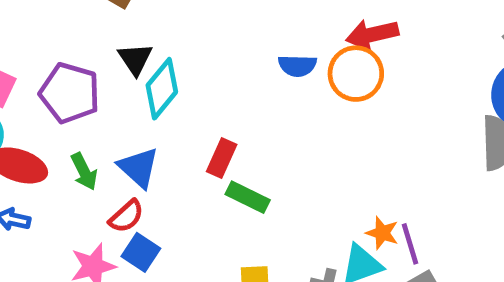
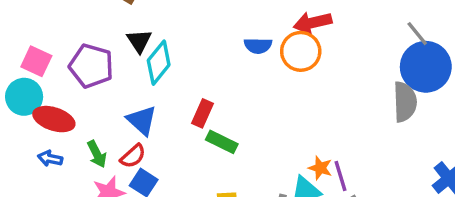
green arrow: (84, 172) -> (97, 154), moved

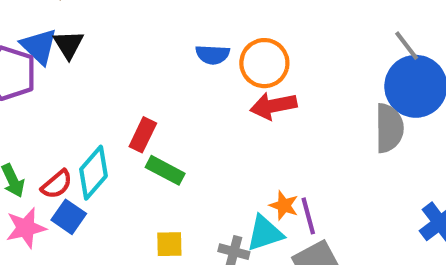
red arrow: (313, 23) -> (273, 106), moved
cyan diamond: (159, 63) -> (93, 173), moved
blue triangle: (142, 120) -> (39, 46), moved

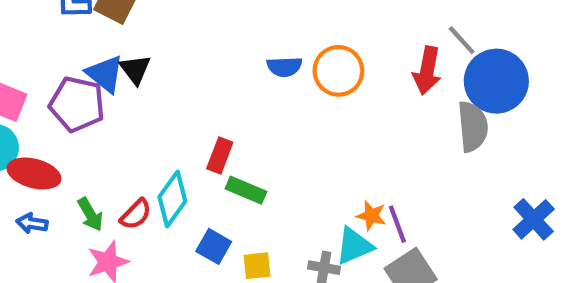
gray line: (407, 46) -> (462, 40), moved
red arrow: (273, 106) -> (427, 71), moved, turned -63
blue square: (69, 217) -> (214, 246), moved

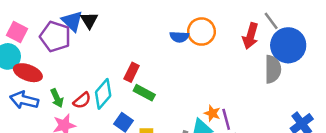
blue semicircle: (284, 67) -> (179, 37), moved
blue arrow: (32, 223) -> (24, 100), size x1.6

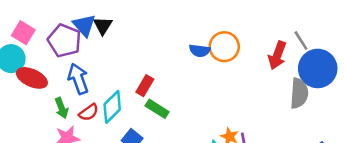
blue arrow: (24, 100) -> (78, 79), moved, turned 52

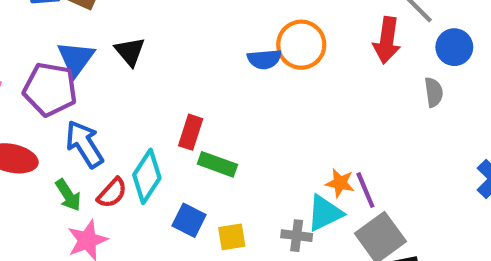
blue triangle: (84, 25) -> (76, 59), turned 30
black triangle: (103, 26) -> (130, 52), moved
blue circle: (318, 68) -> (454, 47), size x0.6
gray semicircle: (299, 93) -> (434, 92), size x0.6

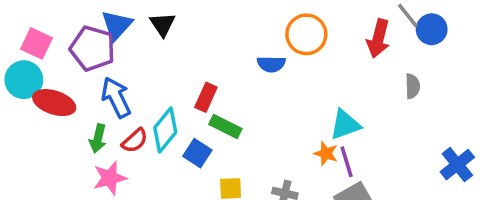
blue circle: (454, 47) -> (432, 29), moved
blue semicircle: (264, 59) -> (271, 64), moved
green arrow: (68, 195) -> (98, 139), turned 40
cyan triangle: (325, 213) -> (345, 125), moved
blue square: (189, 220) -> (197, 153), moved

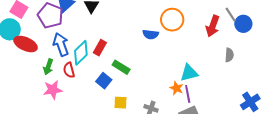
red rectangle: (206, 97) -> (100, 48), moved
cyan diamond: (165, 130) -> (81, 53), moved
red semicircle: (135, 141) -> (69, 70), turned 112

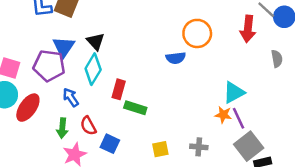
red ellipse: (26, 44) -> (28, 108), turned -65
blue arrow: (61, 45) -> (71, 97), size x0.7
cyan diamond: (81, 53) -> (93, 69), moved
green rectangle: (121, 67) -> (135, 108), moved
blue square: (104, 81) -> (110, 144), moved

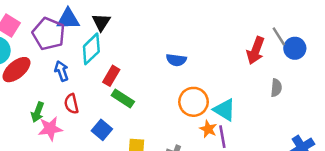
orange circle: (197, 33) -> (194, 102), moved
blue triangle: (64, 47) -> (68, 19), turned 40
cyan triangle: (234, 93) -> (224, 110), turned 45
green arrow: (62, 128) -> (38, 112), moved
blue square: (110, 144) -> (102, 130), moved

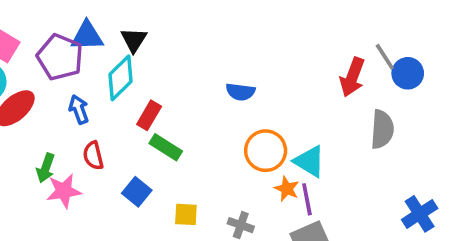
gray semicircle: (276, 88) -> (382, 129), size x1.5

